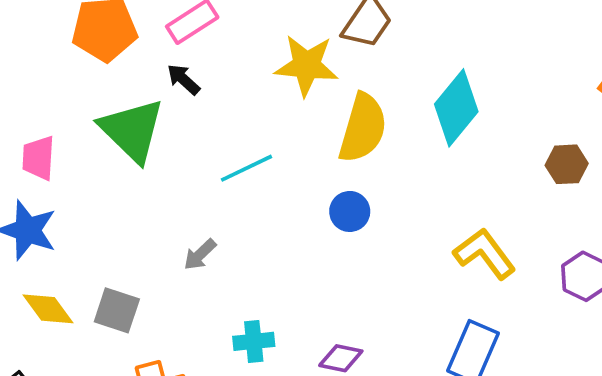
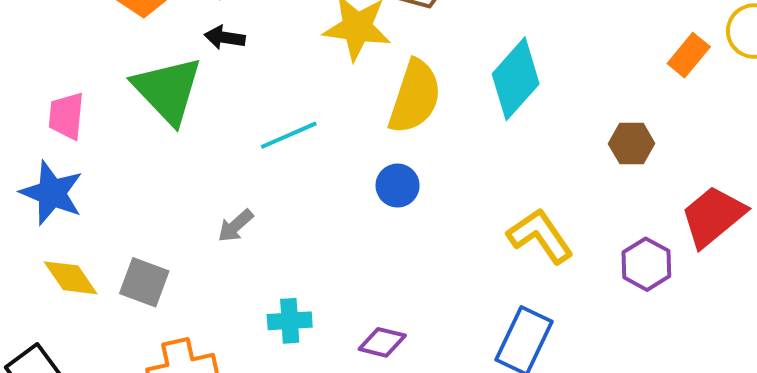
black arrow: (183, 79) -> (225, 38), turned -36

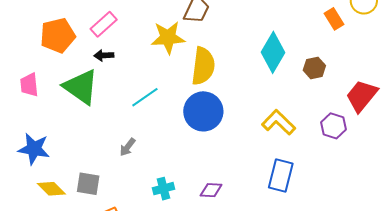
orange rectangle: (689, 55) -> (334, 19), turned -60
cyan diamond: (516, 79) -> (273, 52), moved
pink trapezoid: (66, 116) -> (29, 85), moved
blue circle: (398, 186) -> (203, 111), size x1.8

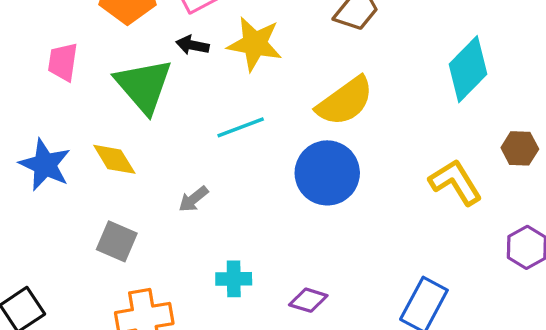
yellow star: (168, 38) -> (255, 44), moved
cyan diamond: (273, 52) -> (468, 69), moved
yellow semicircle: (203, 66) -> (345, 101), turned 33
yellow L-shape: (279, 122) -> (456, 182), moved
yellow diamond: (51, 189) -> (114, 159), moved

